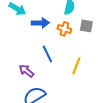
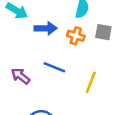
blue line: (47, 54) -> (54, 67), turned -42
purple arrow: (26, 71) -> (21, 76), moved

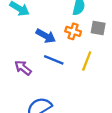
blue arrow: (46, 28) -> (46, 36), moved, turned 30
yellow line: (91, 82) -> (87, 61), moved

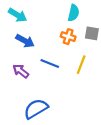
blue arrow: (46, 36) -> (25, 41), moved

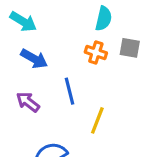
blue line: (50, 64) -> (70, 91), turned 54
yellow line: (81, 65) -> (97, 120), moved

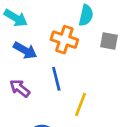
orange cross: (96, 53) -> (64, 40), moved, size x1.4

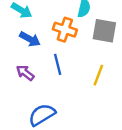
gray square: (109, 41) -> (104, 31), size x1.5
yellow line: (81, 105) -> (98, 75), moved

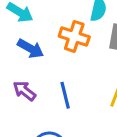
blue line: (58, 64) -> (65, 95), moved

